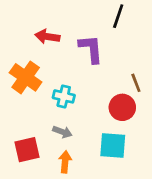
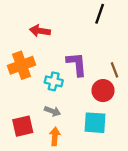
purple L-shape: (91, 49) -> (77, 64), moved
orange cross: (26, 77) -> (22, 65), turned 35

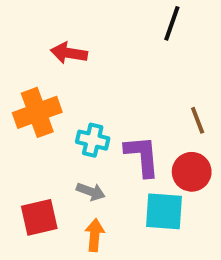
purple L-shape: (77, 64) -> (142, 156), moved
red circle: (103, 91) -> (192, 172), moved

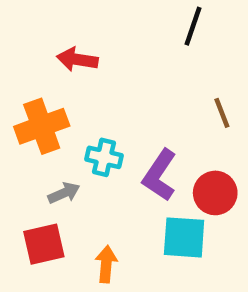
brown line: (198, 120) -> (222, 113), moved
purple L-shape: (142, 156) -> (160, 175), turned -141
gray arrow: (91, 192) -> (64, 193), moved, turned -44

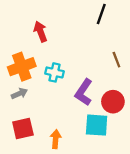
red arrow: (77, 59) -> (40, 32), turned 60
cyan cross: (104, 157) -> (54, 72), moved
gray arrow: (64, 193) -> (19, 93), moved

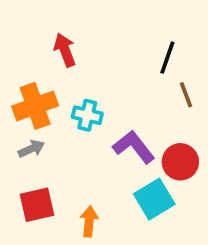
black line: (101, 14) -> (167, 58), moved
purple L-shape: (84, 92) -> (134, 147), turned 108
cyan square: (97, 125) -> (154, 199), turned -35

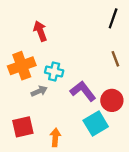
black line: (167, 58) -> (113, 18), moved
gray arrow: (31, 149) -> (39, 91), moved

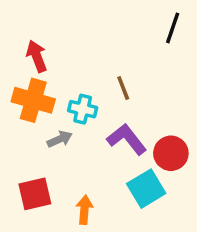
red arrow: (40, 31) -> (37, 56), moved
brown line: (115, 59) -> (123, 88), moved
orange cross: (22, 66) -> (33, 100), turned 36

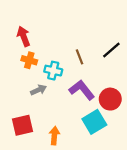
black line: (173, 28) -> (111, 50), moved, turned 30
orange cross: (33, 100) -> (29, 60), moved, size x0.6

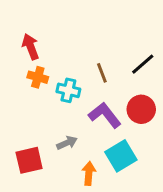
gray arrow: (38, 90) -> (67, 143), moved
red circle: (110, 99) -> (141, 109), moved
orange arrow: (54, 136) -> (89, 173), moved

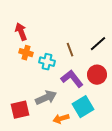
gray arrow: (67, 143) -> (46, 98), size x1.5
orange arrow: (89, 173) -> (61, 119), turned -112

